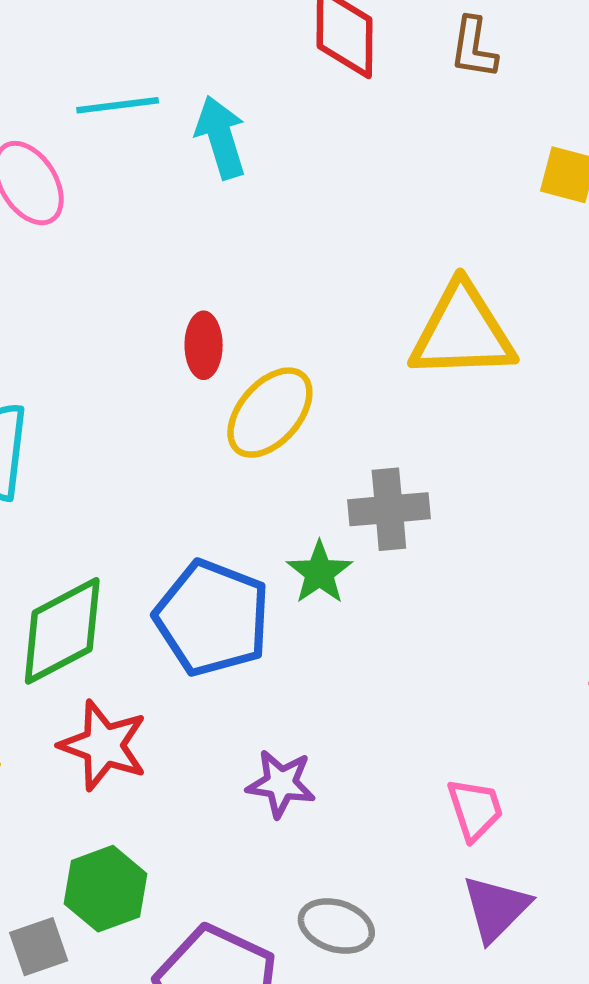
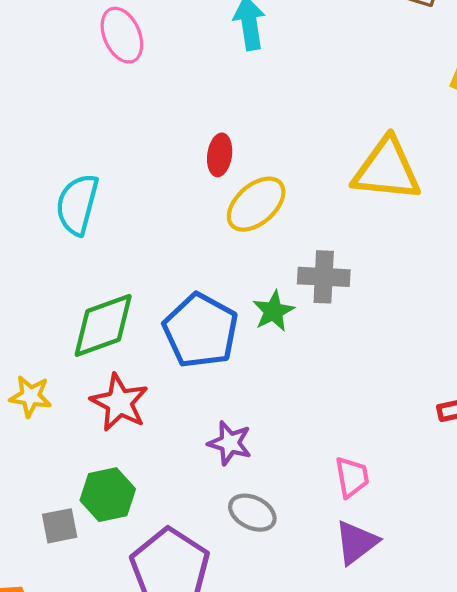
gray ellipse: (336, 926) -> (252, 513), moved

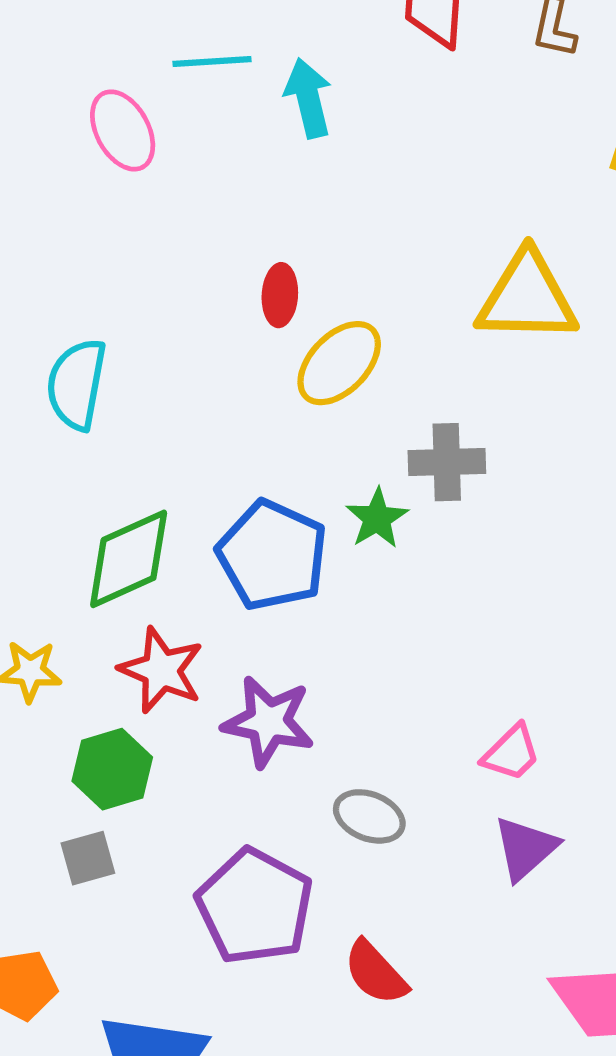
purple star: (230, 443) -> (268, 722), moved, size x1.4
pink trapezoid: (352, 477) -> (511, 753), turned 60
green hexagon: (108, 495) -> (112, 769), moved

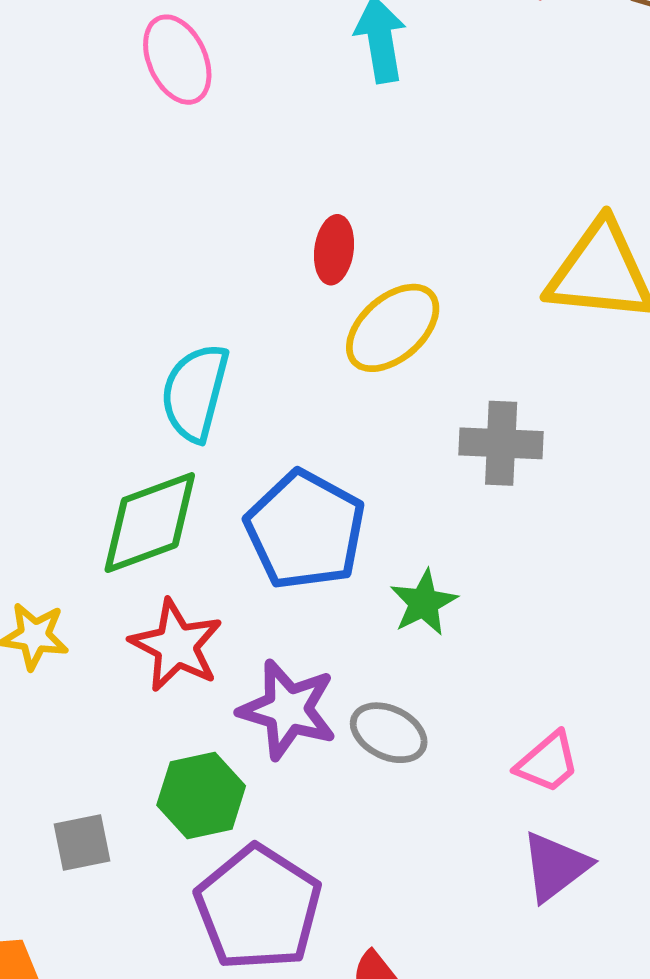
cyan semicircle: (77, 384) -> (195, 392), moved
green star: (377, 518) -> (424, 603), moved
green hexagon: (112, 769) -> (201, 796), moved
gray ellipse: (369, 816) -> (389, 733), moved

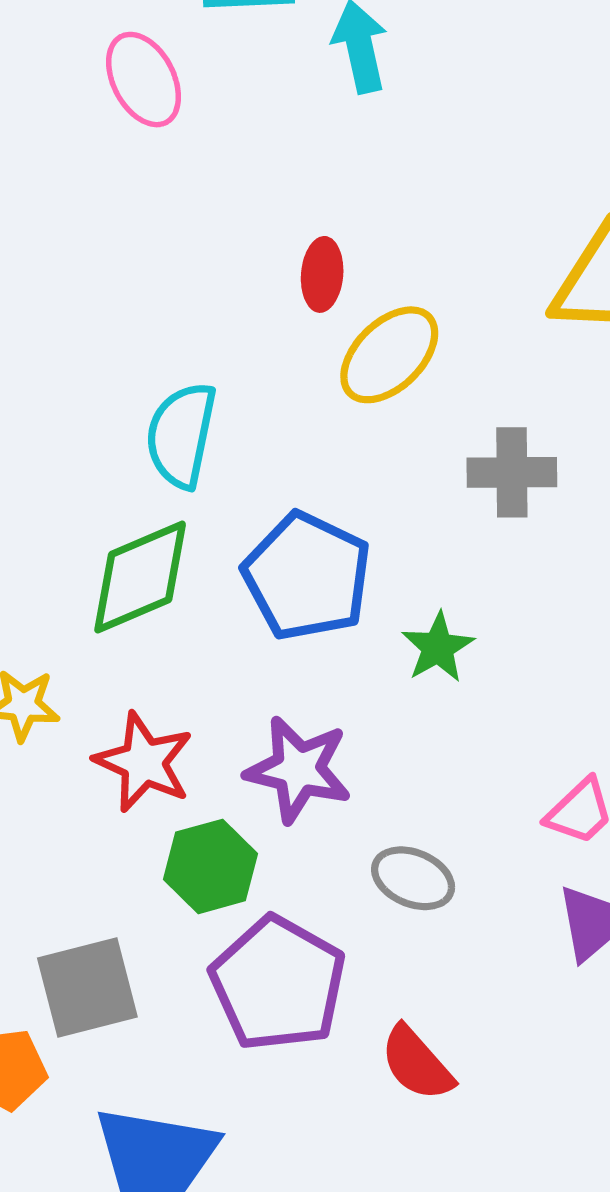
red star: (176, 645) -> (144, 762), moved
gray ellipse: (389, 733) -> (413, 878), moved
gray square: (82, 842) -> (87, 988), moved, size x1.6

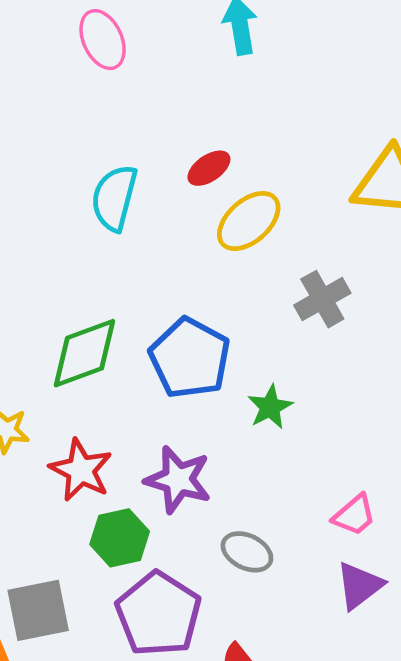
red ellipse: (322, 274) -> (209, 168), turned 48
cyan semicircle: (181, 435) -> (114, 198), moved
gray cross: (512, 472) -> (322, 299), turned -32

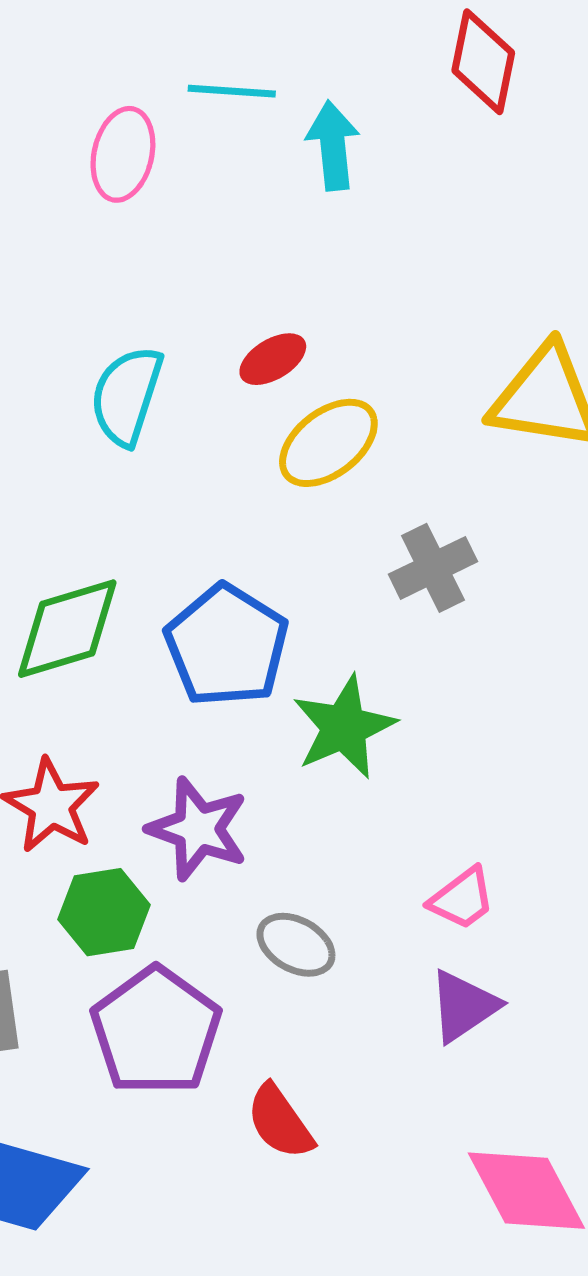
pink ellipse: (103, 40) -> (123, 154), turned 34
green star: (270, 407) -> (344, 727), size x1.5

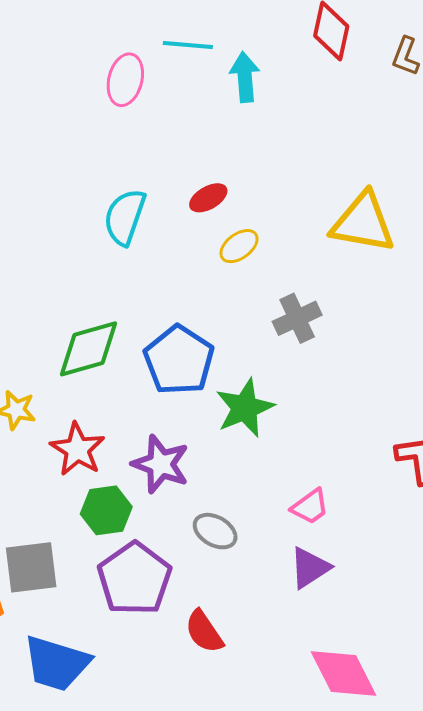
yellow ellipse: (328, 443) -> (239, 246), size x0.7

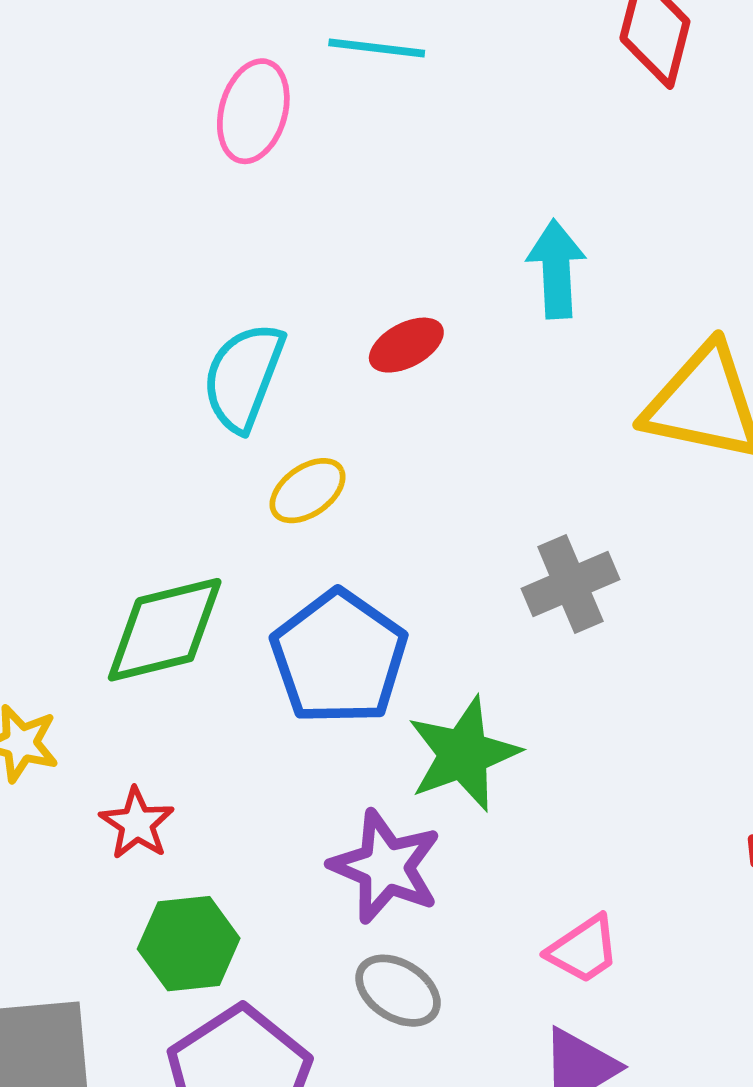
cyan arrow: (245, 77) -> (556, 269), moved
yellow ellipse: (239, 246) -> (308, 491), moved
red star: (77, 449) -> (137, 823), size x0.7
purple star: (161, 464) -> (386, 867), moved

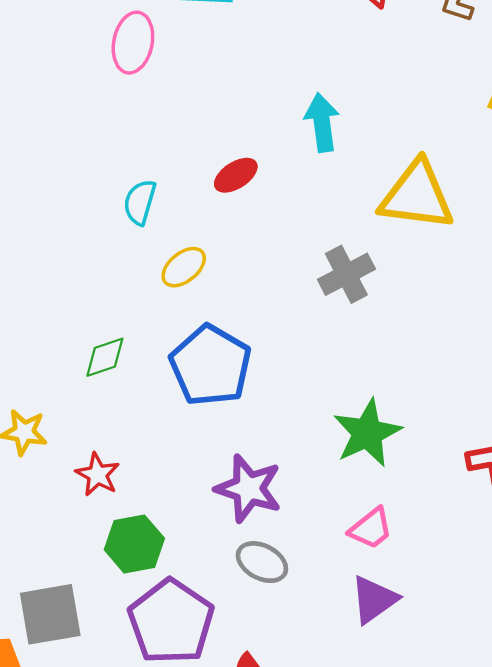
cyan semicircle: (243, 377) -> (140, 202), size x0.7
gray cross: (570, 584) -> (346, 274), moved
green diamond: (165, 630) -> (105, 357), size x0.6
green star: (463, 754) -> (367, 433), moved

